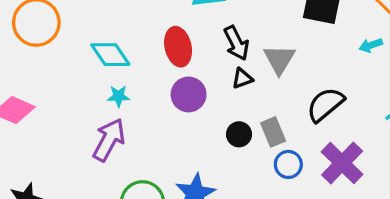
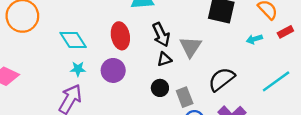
purple circle: (189, 94) -> (113, 70), moved
black circle: (239, 134) -> (160, 88), moved

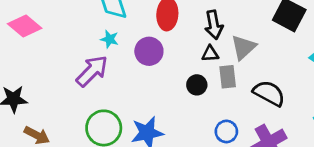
black semicircle: (222, 79) -> (269, 93), turned 52
gray rectangle: (185, 97) -> (228, 77), moved

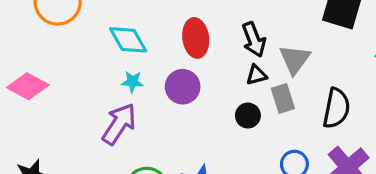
black semicircle: (269, 93) -> (336, 108), turned 84

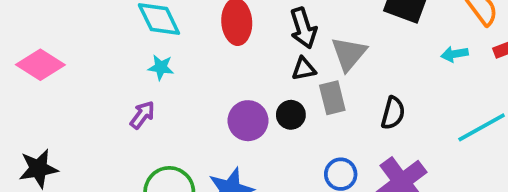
purple circle: (183, 87) -> (248, 121), moved
black semicircle: (336, 108) -> (393, 113), size x0.7
purple arrow: (119, 124) -> (142, 115), size x0.6

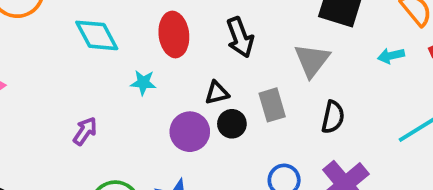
gray triangle: (349, 54) -> (312, 60), moved
cyan star: (161, 67) -> (143, 83), moved
black triangle: (304, 69) -> (217, 93), moved

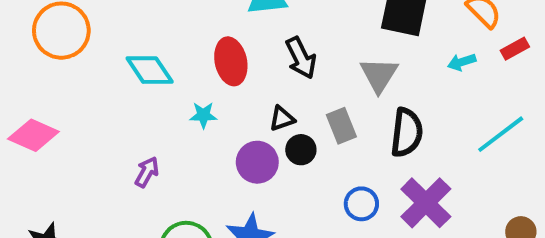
black semicircle: (333, 117) -> (407, 133), size x1.4

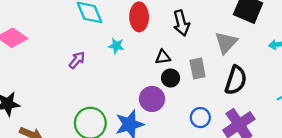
purple circle: (257, 162) -> (152, 99), moved
purple arrow: (147, 172) -> (77, 60), moved

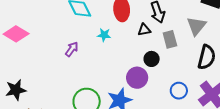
black triangle: (163, 57) -> (144, 30), moved
gray rectangle: (198, 69) -> (170, 39), moved

